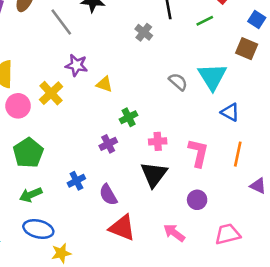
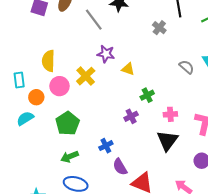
purple semicircle: (108, 195) -> (120, 167), moved

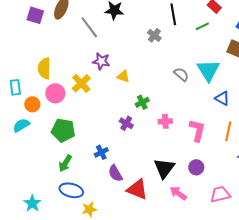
purple cross: (131, 116) -> (126, 123), turned -32
green pentagon: (68, 123) -> (63, 130), turned -30
black triangle: (167, 141) -> (164, 168), moved
green arrow: (70, 157) -> (65, 163), turned -36

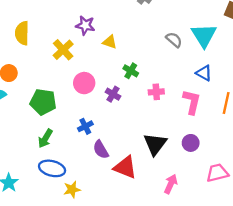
pink circle: (55, 93) -> (84, 83), moved
blue triangle: (222, 98) -> (204, 73), moved
green cross: (142, 102) -> (131, 71), turned -32
pink arrow: (178, 193) -> (171, 184), moved, turned 78

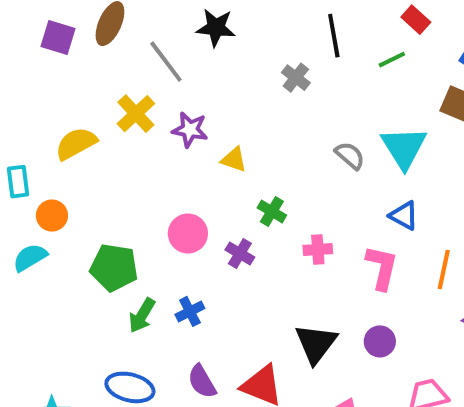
yellow semicircle: (22, 33) -> (76, 144), turned 60
yellow cross: (63, 50) -> (136, 114), moved
green arrow: (45, 138) -> (142, 315), moved
purple semicircle: (101, 150) -> (202, 381), moved

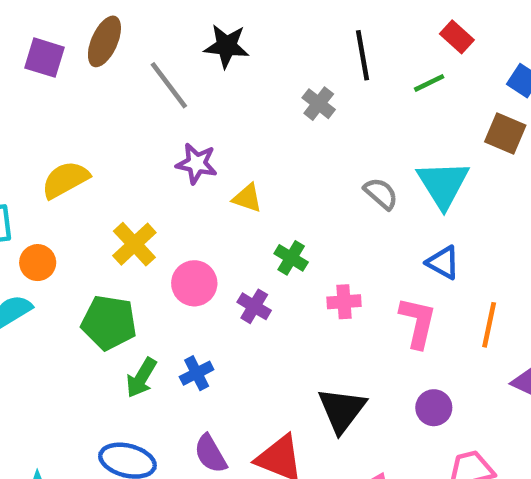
yellow cross: (136, 114) -> (134, 244), moved
purple circle: (380, 341) -> (434, 408), moved

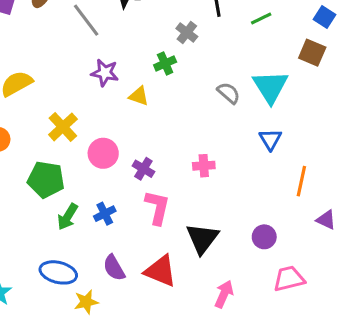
green cross: (291, 258) -> (165, 63), moved, turned 35
blue triangle: (443, 263) -> (270, 139), turned 30
pink L-shape: (418, 322) -> (157, 207), moved

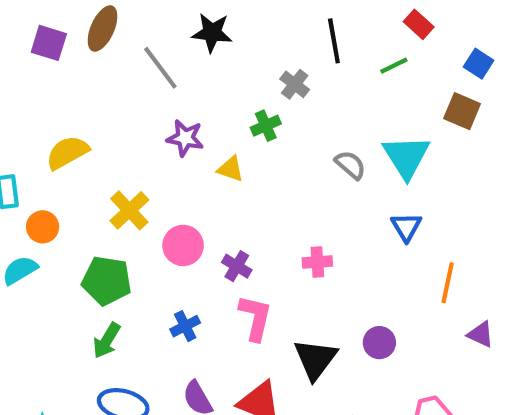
green arrow: (68, 217) -> (107, 341), moved
purple circle: (264, 237) -> (379, 343), moved

